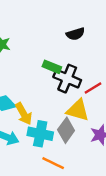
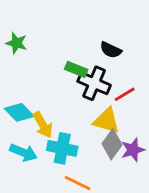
black semicircle: (75, 34) -> (111, 50), moved, turned 42
gray diamond: (66, 130) -> (112, 144), moved

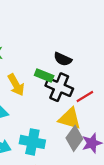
black semicircle: (111, 50) -> (63, 59), moved
yellow arrow: (43, 125) -> (16, 85), moved

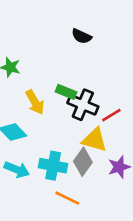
black semicircle: (63, 59) -> (82, 36), moved
gray diamond: (74, 138) -> (83, 162), moved

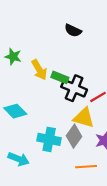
yellow arrow: (35, 102) -> (39, 70), moved
cyan arrow: (17, 170) -> (19, 159), moved
orange line: (67, 198) -> (86, 167), moved, turned -30

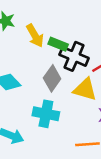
gray diamond: (74, 136) -> (52, 78), moved

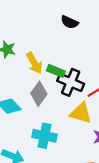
gray diamond: (52, 78) -> (39, 94), moved

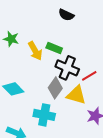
green rectangle: (56, 71) -> (54, 48), moved
gray diamond: (39, 94) -> (55, 88), moved

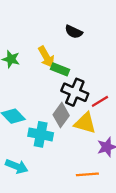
yellow arrow: (35, 51) -> (46, 57), moved
cyan cross: (44, 115) -> (41, 134), moved

